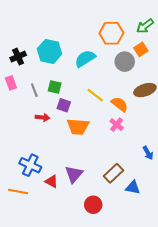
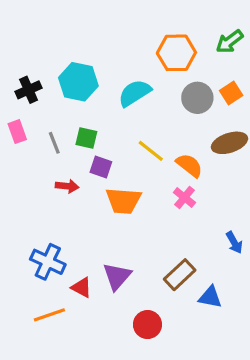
orange square: (141, 49) -> (231, 93), moved
orange line: (18, 192) -> (49, 315), moved, turned -30

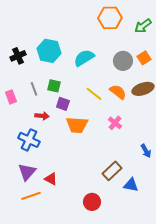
orange hexagon: (176, 53) -> (110, 18), moved
pink rectangle: (17, 132) -> (11, 97), moved
orange semicircle: (189, 165) -> (118, 92), moved
blue cross: (48, 262) -> (29, 140), moved
purple triangle: (117, 276) -> (27, 172), moved

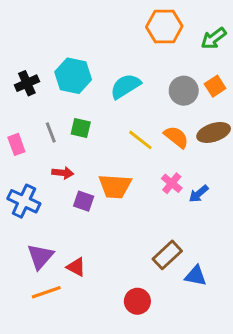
purple square: (63, 104) -> (84, 201), moved
blue cross: (29, 140) -> (24, 201), moved
blue arrow: (146, 151) -> (199, 194), moved, turned 80

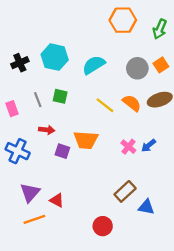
green arrow: (214, 38) -> (160, 29), turned -30
pink cross: (172, 183) -> (128, 147), moved

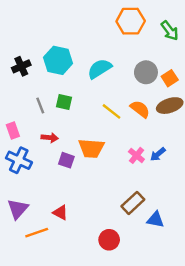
green arrow: (160, 29) -> (170, 31), turned -60
orange square: (161, 65) -> (170, 78), moved
pink rectangle: (12, 109) -> (13, 130), moved
purple triangle: (30, 193) -> (18, 209), moved

